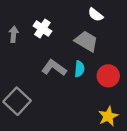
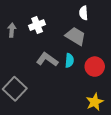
white semicircle: (96, 15) -> (84, 13), turned 48
white cross: (42, 28) -> (37, 25), turned 35

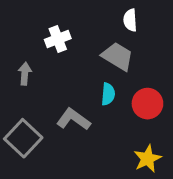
gray arrow: (12, 30) -> (25, 74), moved
gray L-shape: (47, 59) -> (74, 119), moved

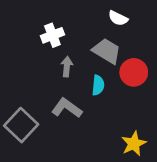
white semicircle: (130, 20) -> (118, 18), turned -60
gray arrow: (25, 74) -> (67, 67), moved
red circle: (147, 104) -> (134, 72), moved

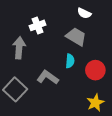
gray arrow: (67, 67) -> (19, 48), moved, size x1.5
red circle: (134, 72) -> (95, 70), moved

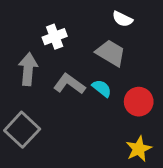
cyan semicircle: (70, 61) -> (102, 88), turned -56
gray L-shape: (48, 77) -> (69, 84), moved

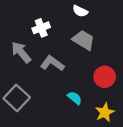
white semicircle: (122, 19) -> (80, 11), moved
gray arrow: (28, 69) -> (21, 52), turned -45
cyan semicircle: (102, 88) -> (75, 98), moved

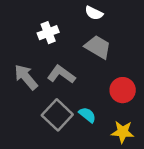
gray arrow: (21, 52) -> (26, 77), moved
gray square: (17, 98) -> (57, 115), moved
yellow star: (105, 112) -> (123, 132), turned 30

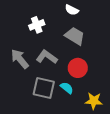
red circle: (123, 90) -> (78, 68), moved
gray square: (57, 115) -> (44, 88), turned -30

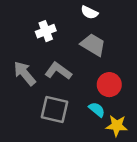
red circle: (78, 68) -> (109, 85), moved
cyan semicircle: (67, 88) -> (97, 109), moved

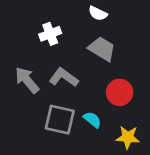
cyan semicircle: (97, 109) -> (92, 120), moved

